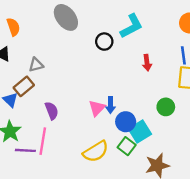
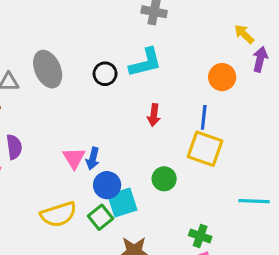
gray ellipse: (66, 17) -> (48, 69), moved
pink triangle: (97, 108) -> (74, 158), turned -30

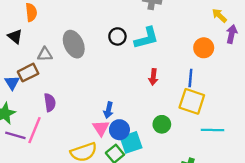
black circle: (105, 74) -> (117, 36), moved
pink triangle: (74, 158) -> (101, 128), moved
cyan line: (254, 201) -> (212, 130), moved

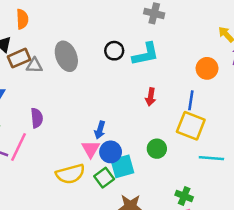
brown rectangle: (28, 73) -> (19, 58), moved

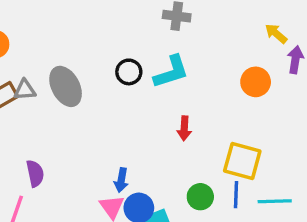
gray triangle: (34, 65) -> (25, 90), moved
blue line: (191, 100) -> (236, 195), moved

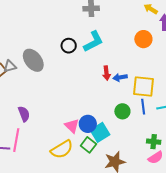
blue arrow: (121, 180) -> (120, 77), moved, turned 80

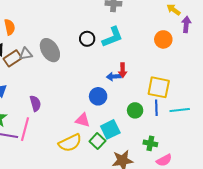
blue arrow: (120, 77) -> (114, 77), moved
blue circle: (88, 124) -> (98, 96), moved
pink triangle: (72, 126) -> (83, 120), turned -35
green cross: (154, 142) -> (150, 143), moved

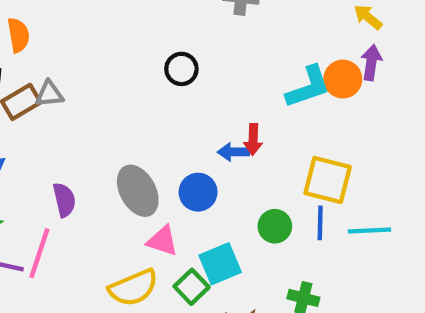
purple arrow: (186, 25) -> (371, 62), moved
cyan L-shape: (112, 37) -> (308, 87), moved
gray ellipse: (50, 50) -> (138, 191), moved

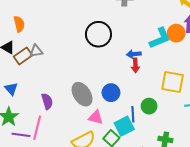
black circle: (181, 69) -> (98, 34), size x1.6
blue arrow: (233, 152) -> (134, 54), moved
blue line: (320, 223) -> (133, 114), moved

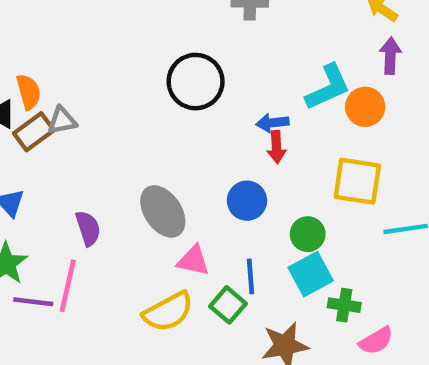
orange semicircle: (19, 24) -> (29, 92), moved
orange circle: (176, 33) -> (365, 107), moved
blue circle: (111, 93) -> (247, 201), moved
blue line: (133, 114) -> (250, 276), moved
cyan square: (124, 126) -> (311, 274), moved

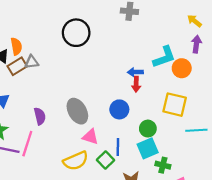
black circle: (196, 82) -> (76, 33), moved

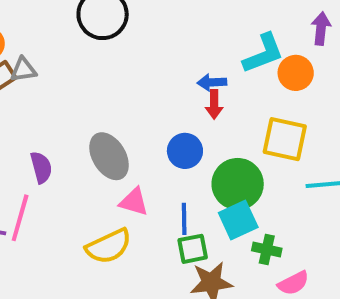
green circle: (148, 129) -> (238, 184), size x1.6
green square: (105, 160) -> (193, 249), moved, turned 35

